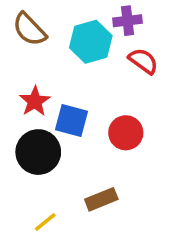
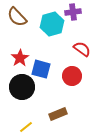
red semicircle: (143, 61) -> (82, 49), moved

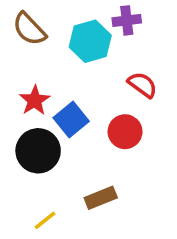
blue square: (41, 69) -> (71, 120), turned 36

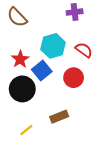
cyan hexagon: (90, 41) -> (53, 46), moved

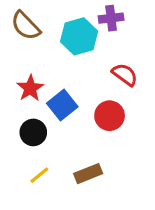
cyan hexagon: (53, 46) -> (79, 36), moved
black circle: (22, 89) -> (33, 132), size x0.7
yellow line: (26, 130) -> (39, 175), moved

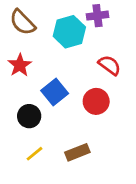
red star: (30, 88) -> (20, 65), moved

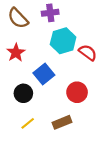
purple cross: (97, 16) -> (50, 13), moved
cyan hexagon: (69, 32) -> (63, 41), moved
red circle: (96, 101) -> (77, 92), moved

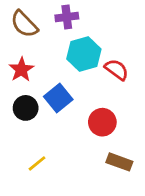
black circle: (23, 93) -> (26, 108), moved
brown rectangle: (62, 122) -> (119, 162), moved, turned 42

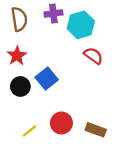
brown semicircle: (24, 24) -> (19, 19), turned -145
cyan hexagon: (84, 54) -> (81, 25), moved
red circle: (102, 122) -> (61, 123), moved

